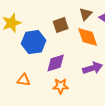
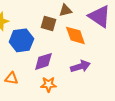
brown triangle: (86, 14) -> (65, 10), moved, turned 32
brown square: (61, 25) -> (48, 23), turned 35

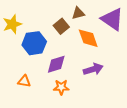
brown square: (48, 23) -> (61, 26), turned 35

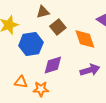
brown triangle: (78, 13) -> (43, 12), moved
orange star: (61, 87) -> (41, 89), moved

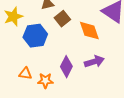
purple diamond: (53, 65) -> (66, 67), moved, turned -45

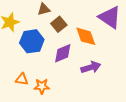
purple diamond: (66, 67) -> (63, 53), moved, turned 40

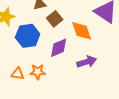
orange star: (42, 86) -> (38, 72), moved

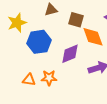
brown square: (55, 19) -> (76, 20), moved, turned -35

